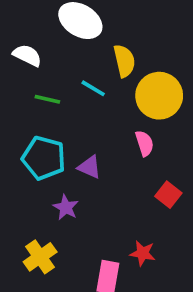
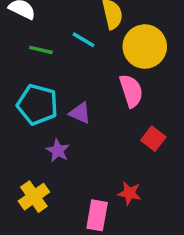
pink semicircle: (144, 143) -> (131, 91), size x1.4

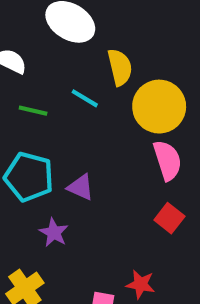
pink semicircle: (131, 91) -> (167, 160), moved

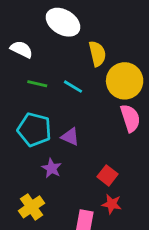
cyan line: (85, 98) -> (73, 87), moved
red square: (169, 218) -> (107, 175), moved

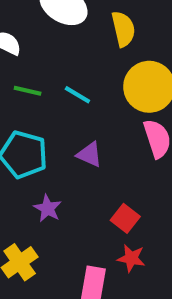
yellow semicircle: (97, 54) -> (123, 29), moved
purple triangle: (70, 137) -> (89, 155), moved

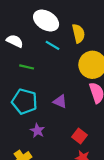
cyan line: (77, 95) -> (53, 45), moved

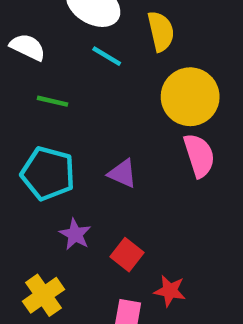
red square: (80, 136) -> (127, 255), moved

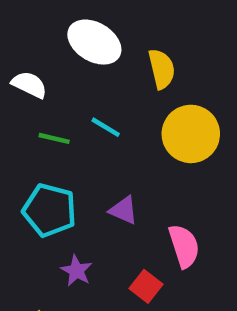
cyan line: (107, 56) -> (106, 127), moved
pink semicircle: (199, 155) -> (184, 246), moved
red square: (127, 255) -> (146, 286), moved

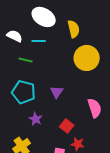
cyan line: (106, 127) -> (39, 41), moved, turned -32
purple triangle: (124, 210) -> (57, 92), turned 40
pink semicircle: (184, 246) -> (95, 108), moved

